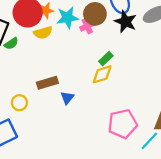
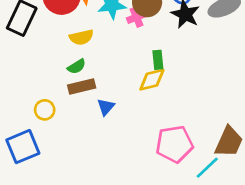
yellow semicircle: (43, 33) -> (81, 37), moved
green semicircle: (11, 43) -> (77, 66), moved
green rectangle: (106, 59) -> (158, 60), turned -56

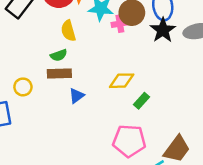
yellow semicircle: (81, 37) -> (68, 31), turned 75
green rectangle: (158, 60) -> (142, 101), moved, turned 35

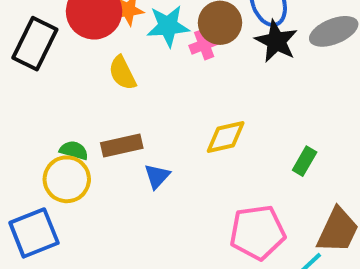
green semicircle: (59, 55) -> (74, 150), moved, turned -133
yellow circle: (23, 87) -> (67, 179), size x1.5
green rectangle: (142, 101) -> (305, 161), moved

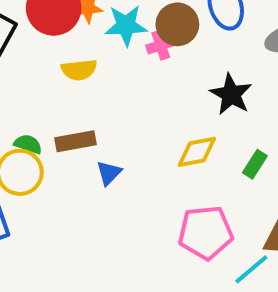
black star: (276, 41) -> (231, 94), moved
yellow semicircle: (122, 73) -> (79, 70), turned -72
yellow diamond: (226, 137) -> (197, 152), moved

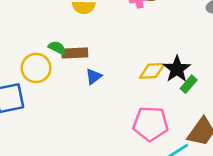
black star: (231, 94) -> (177, 69), moved
green semicircle: (28, 144) -> (57, 48), moved

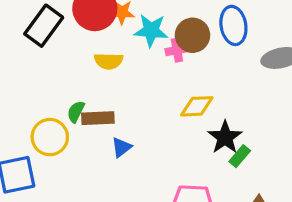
green semicircle: (57, 48) -> (76, 112), turned -90
yellow diamond: (152, 71) -> (197, 106), moved

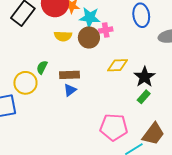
brown circle: (193, 35) -> (89, 38), moved
brown rectangle: (98, 118) -> (69, 75), moved
black star: (225, 137) -> (145, 77), moved

